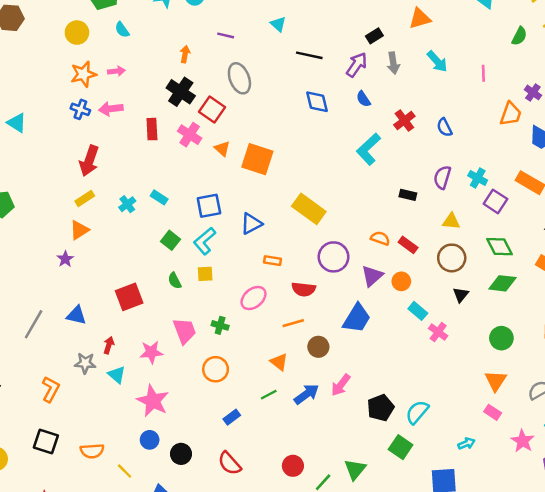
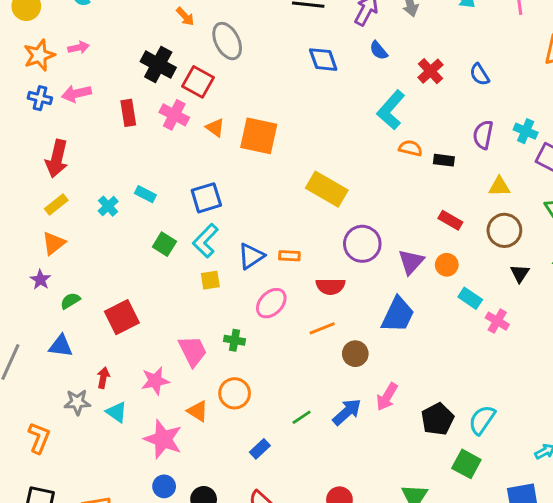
orange arrow: (185, 54) -> (185, 16), moved, turned 133
blue triangle: (251, 224) -> (251, 256), moved
orange semicircle: (380, 238) -> (410, 148), moved
green semicircle: (175, 281) -> (70, 301), moved, turned 91
orange triangle: (279, 362) -> (198, 411), moved

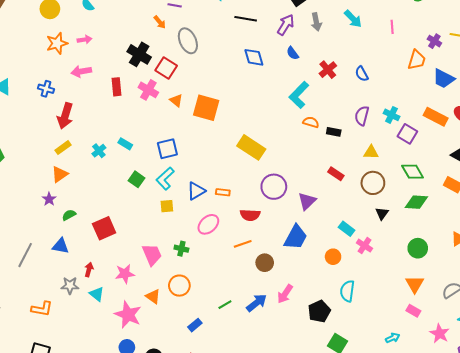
blue cross: (40, 98) -> (46, 89), moved
orange circle: (447, 265) -> (333, 257), moved
cyan semicircle: (482, 420) -> (347, 291), moved, turned -30
orange L-shape: (39, 438) -> (42, 309), turned 75

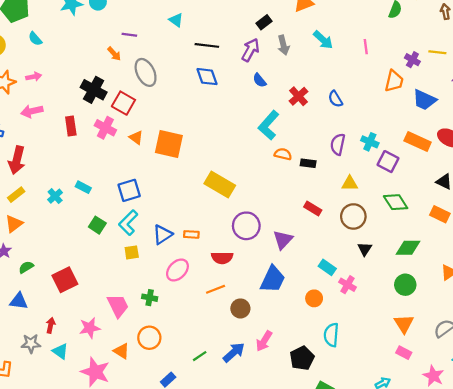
blue diamond: (254, 57) -> (207, 77), moved
green diamond: (416, 202) -> (408, 248), moved

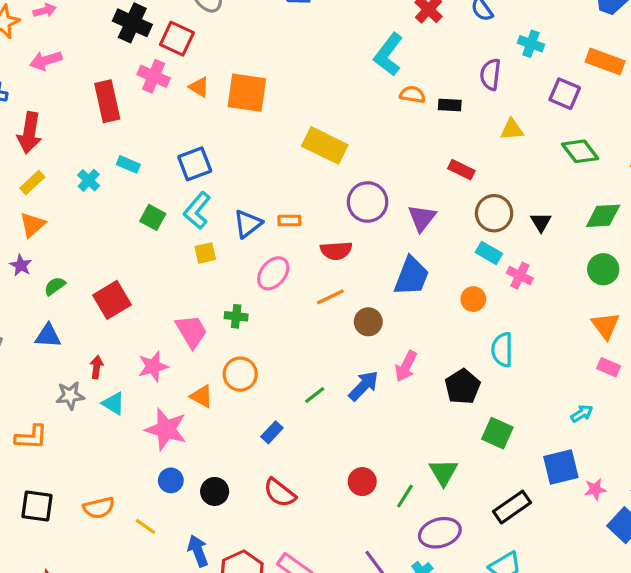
red rectangle: (71, 126) -> (107, 101), moved, size x1.4
cyan cross: (370, 142) -> (531, 44), moved
brown circle: (353, 216) -> (494, 213), moved

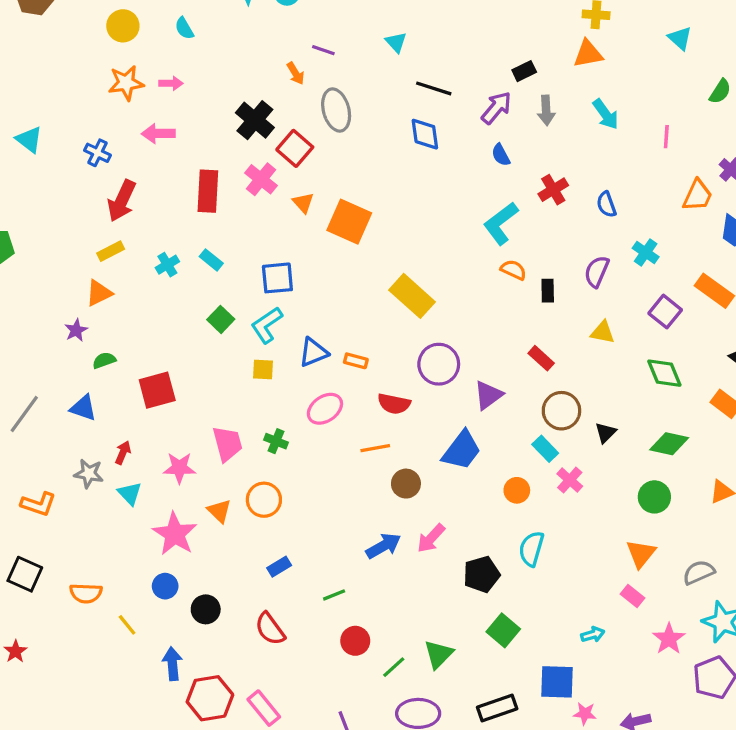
black rectangle: (450, 105) -> (548, 291), turned 70
green line: (315, 395) -> (334, 595), moved

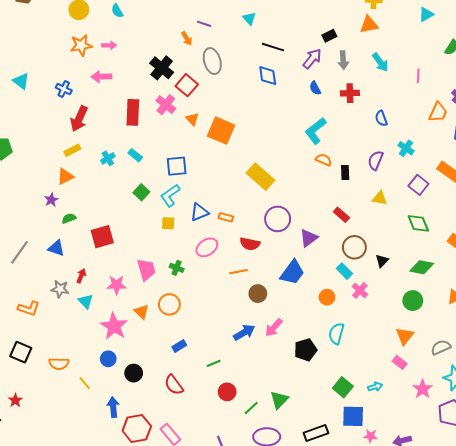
cyan triangle: (680, 38) -> (426, 14), turned 49
red cross: (553, 190) -> (350, 93), moved, turned 30
green square: (503, 630) -> (343, 387), moved

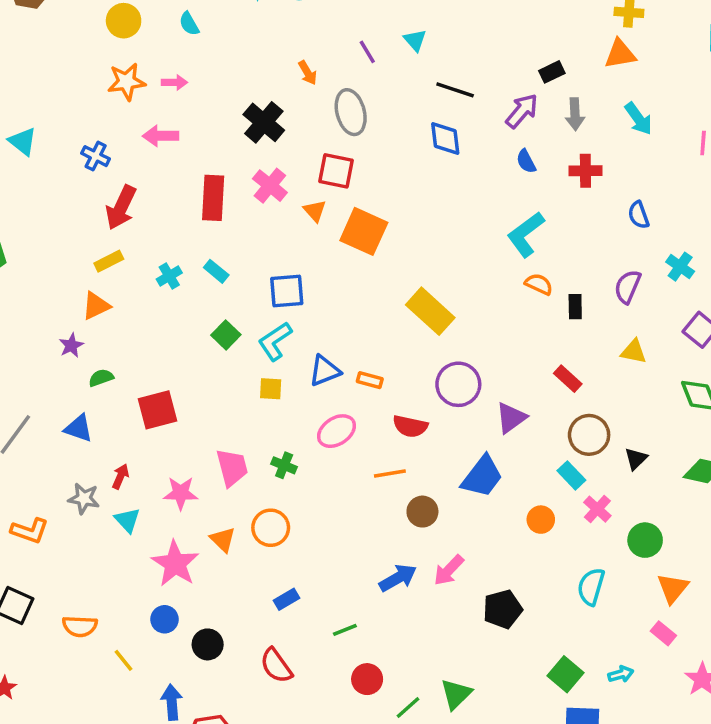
purple line: (204, 24) -> (367, 52), moved, turned 40
red square: (187, 85) -> (336, 171), moved, turned -30
green circle: (413, 301) -> (645, 540), moved
cyan semicircle: (336, 334) -> (591, 587), moved

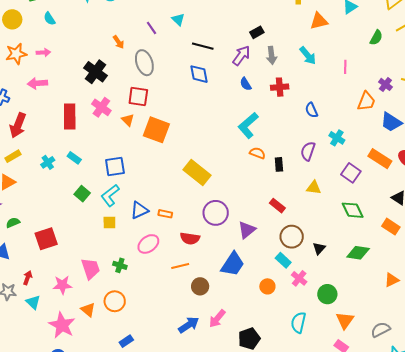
orange triangle: (620, 54) -> (319, 21), moved

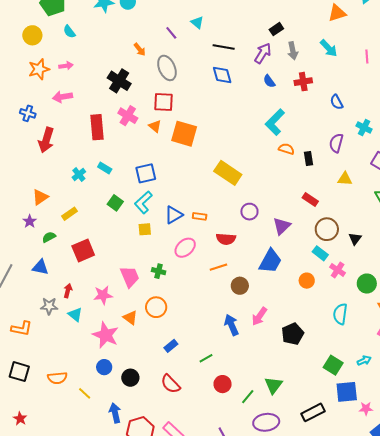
yellow rectangle: (13, 156) -> (70, 214), moved
purple circle: (216, 213) -> (249, 212), size x0.7
blue arrow: (189, 325) -> (231, 325), turned -75

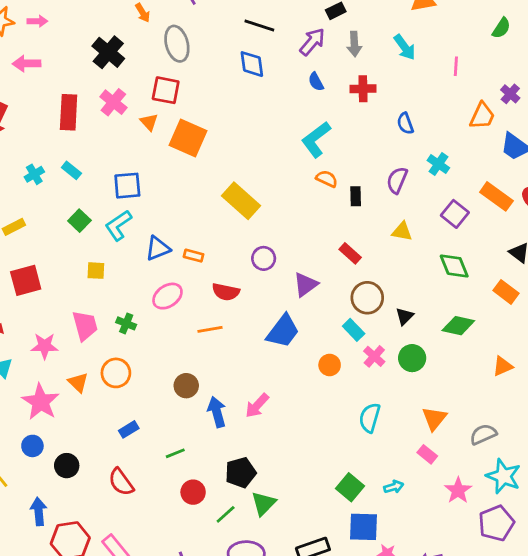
yellow square: (145, 229) -> (96, 271), moved
green circle: (367, 284) -> (412, 358), moved
brown circle: (240, 286) -> (186, 386), moved
black pentagon: (293, 334) -> (241, 473), moved

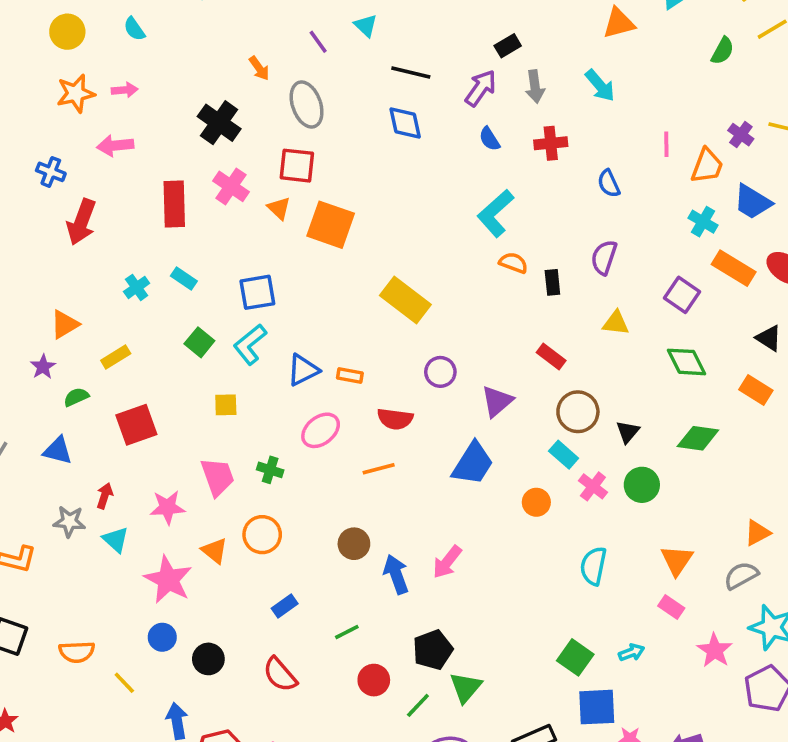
pink line: (456, 66) -> (666, 144), moved
cyan cross: (438, 164) -> (703, 222), moved
orange triangle: (503, 366) -> (757, 533), moved

